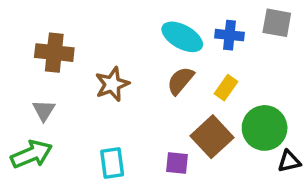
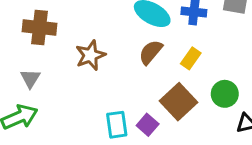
green circle: (265, 128) -> (225, 94), size x0.7
cyan rectangle: (112, 163) -> (117, 125), moved
purple square: (177, 163) -> (148, 125), turned 35

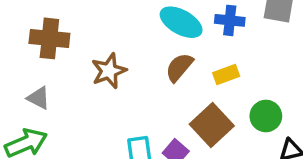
yellow rectangle: (191, 58) -> (226, 75), turned 35
gray triangle: (30, 78) -> (39, 98), turned -35

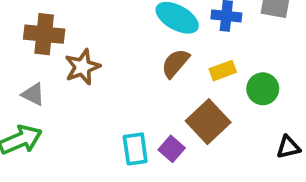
brown star: (109, 71) -> (82, 67), moved
green circle: (266, 116) -> (263, 89), moved

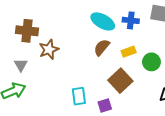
gray triangle: (33, 94) -> (21, 65), turned 32
purple square: (172, 149) -> (105, 105), moved, turned 32

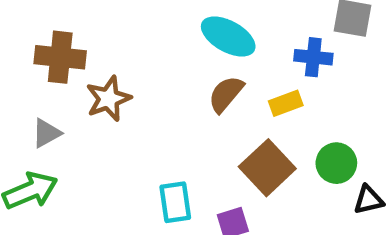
blue cross: (131, 20) -> (313, 57), moved
green circle: (151, 62) -> (336, 163), moved
gray triangle: (21, 65) -> (46, 133), turned 32

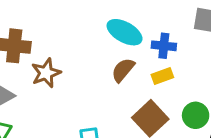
blue cross: (313, 57) -> (164, 46), moved

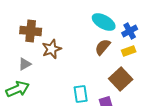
blue cross: (164, 46) -> (130, 31), turned -35

